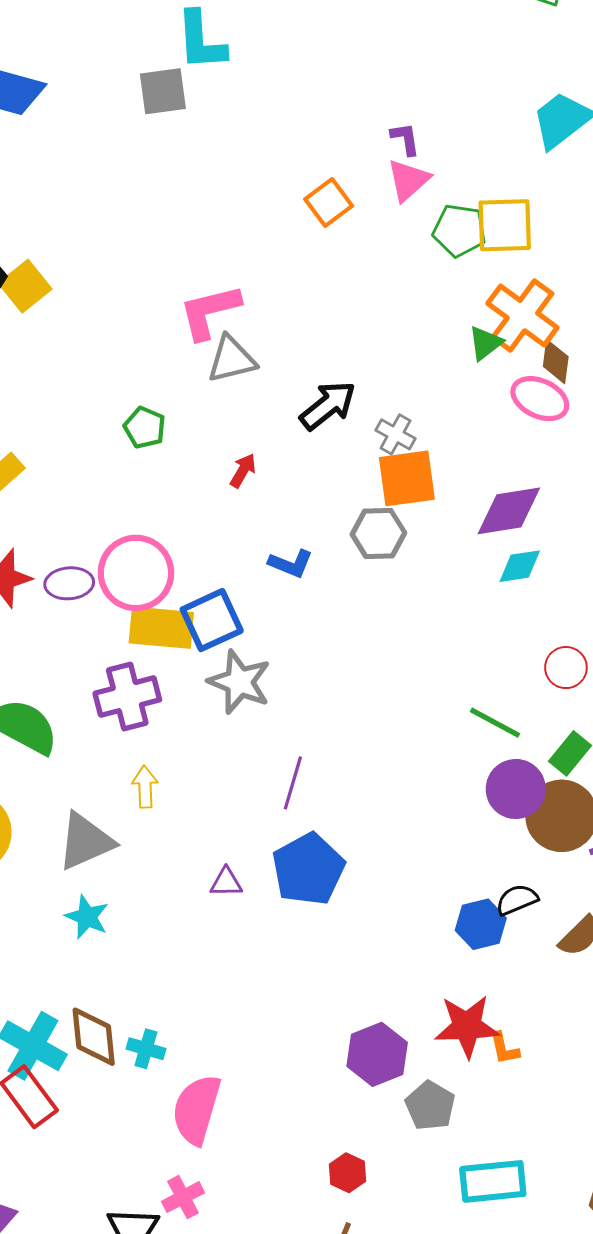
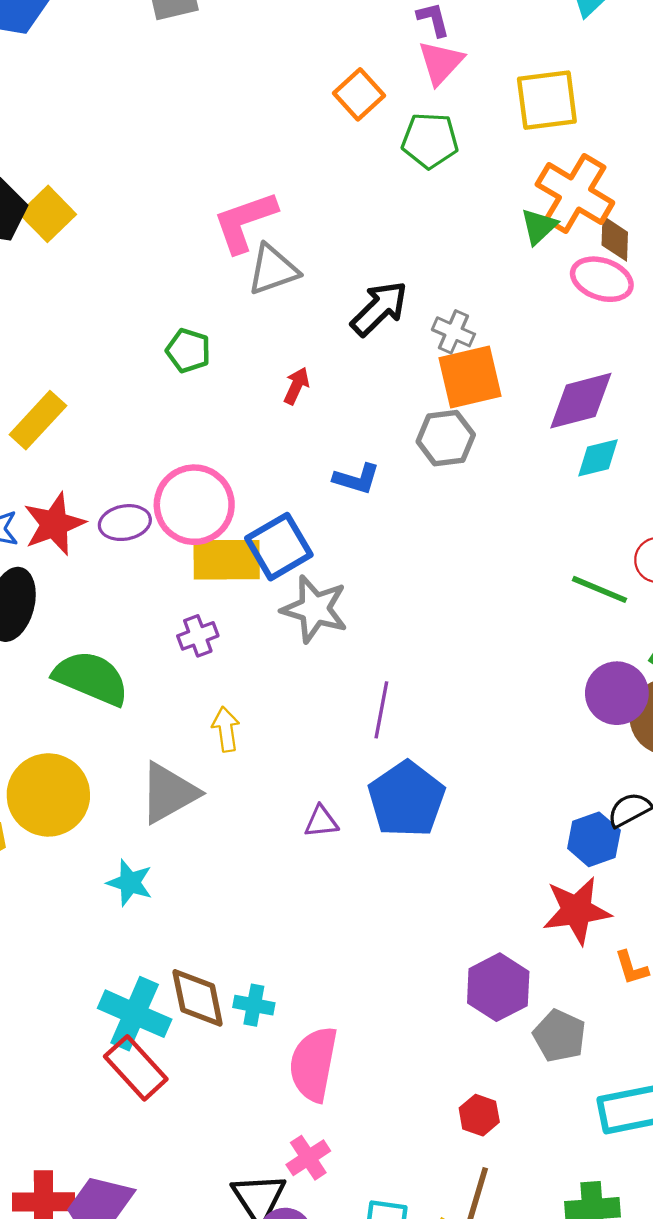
green pentagon: (459, 230) -> (430, 140), moved
purple cross: (127, 697) -> (198, 636), size x0.6
green line: (495, 723) -> (600, 589), moved
cyan star: (87, 917) -> (130, 883), moved
red star: (467, 1026) -> (577, 910), moved

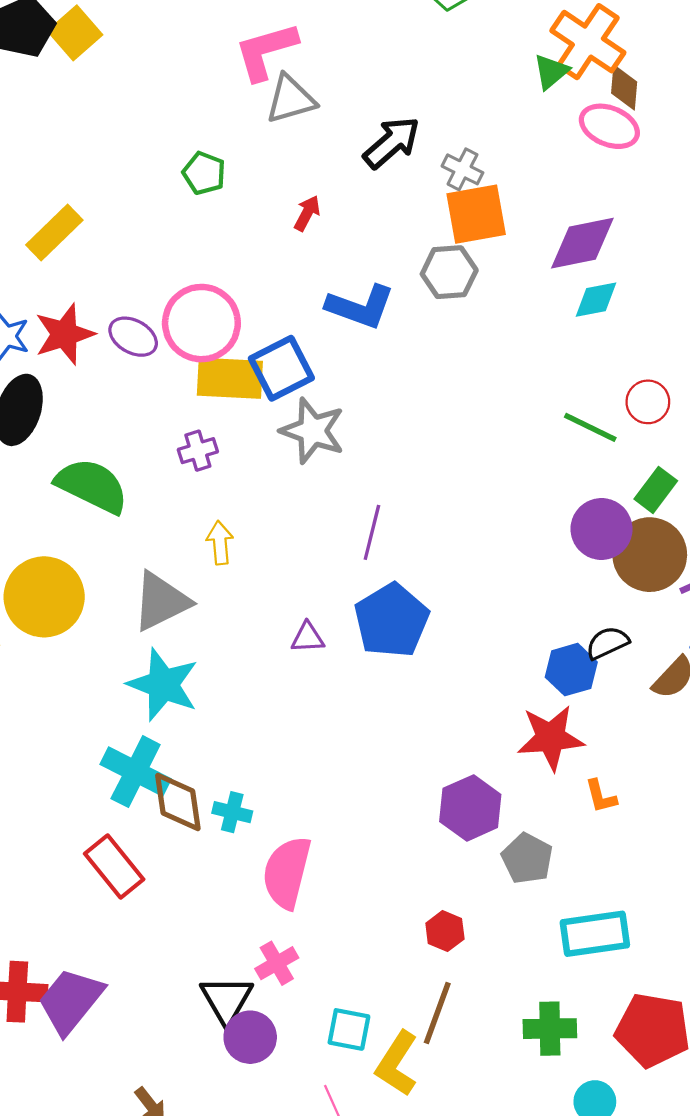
blue L-shape: (356, 479) -> (360, 307), size x1.5
purple ellipse: (125, 523) -> (133, 337), turned 36
cyan star: (130, 883) -> (163, 685), moved, size x1.6
cyan cross: (135, 1014) -> (136, 772), moved

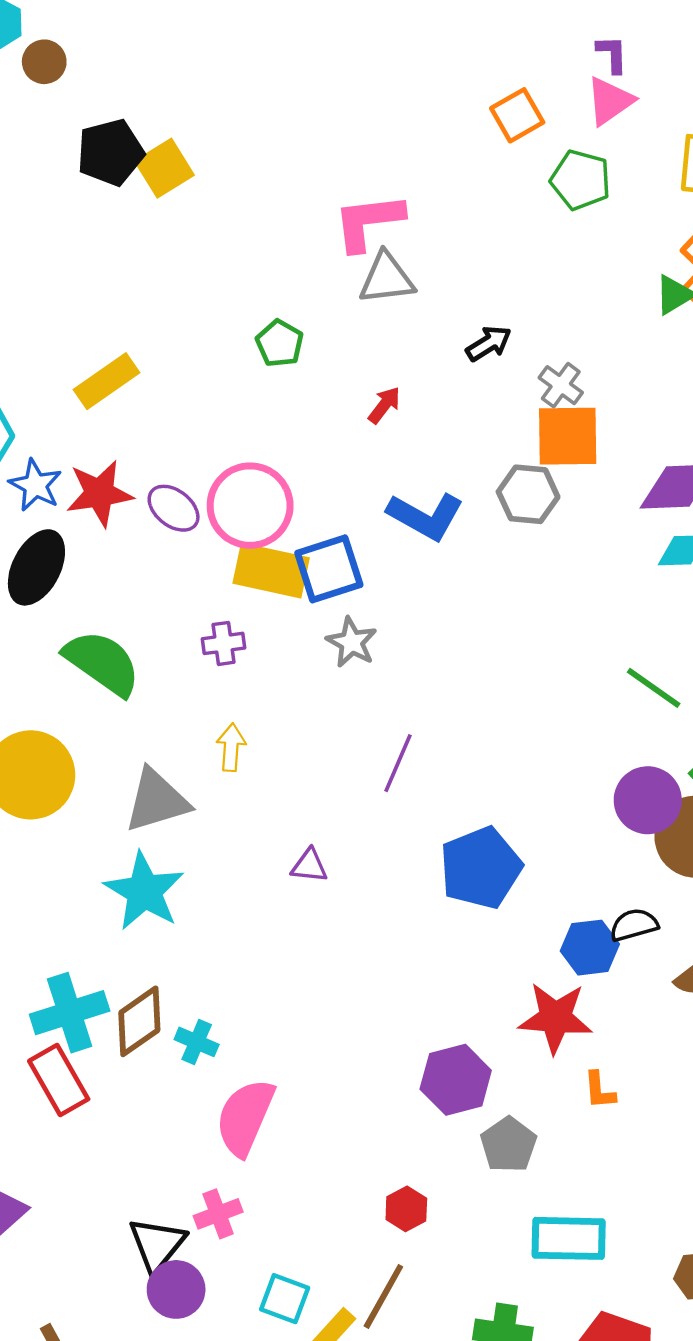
black arrow: (392, 143) -> (489, 343), size x0.7
gray star: (313, 431) -> (352, 642), size x0.7
blue pentagon: (392, 620) -> (481, 868), moved
cyan cross: (136, 772) -> (70, 1013), moved, turned 36
brown diamond: (178, 802) -> (139, 1021), turned 54

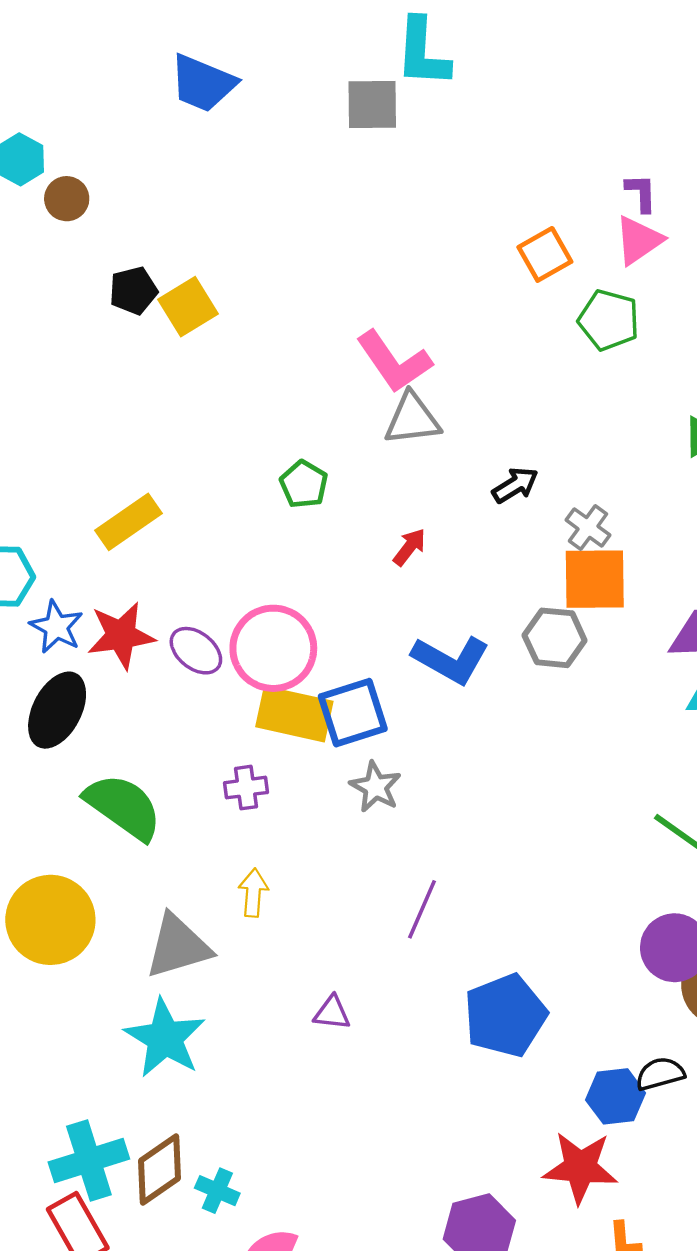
black pentagon: (110, 152) -> (133, 291), size x0.7
pink L-shape: (368, 222) -> (394, 362), turned -118

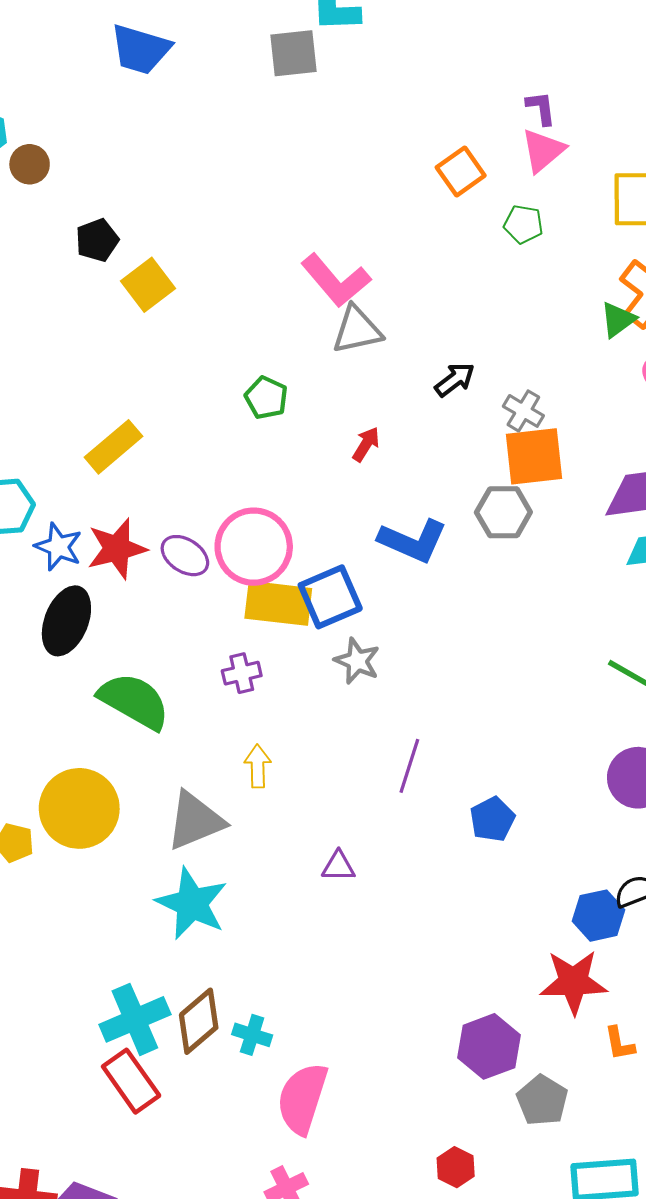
yellow square: (188, 307) -> (148, 285), moved
green pentagon: (609, 320) -> (523, 224), size x0.7
blue pentagon: (505, 1016) -> (492, 819), moved, size x0.6

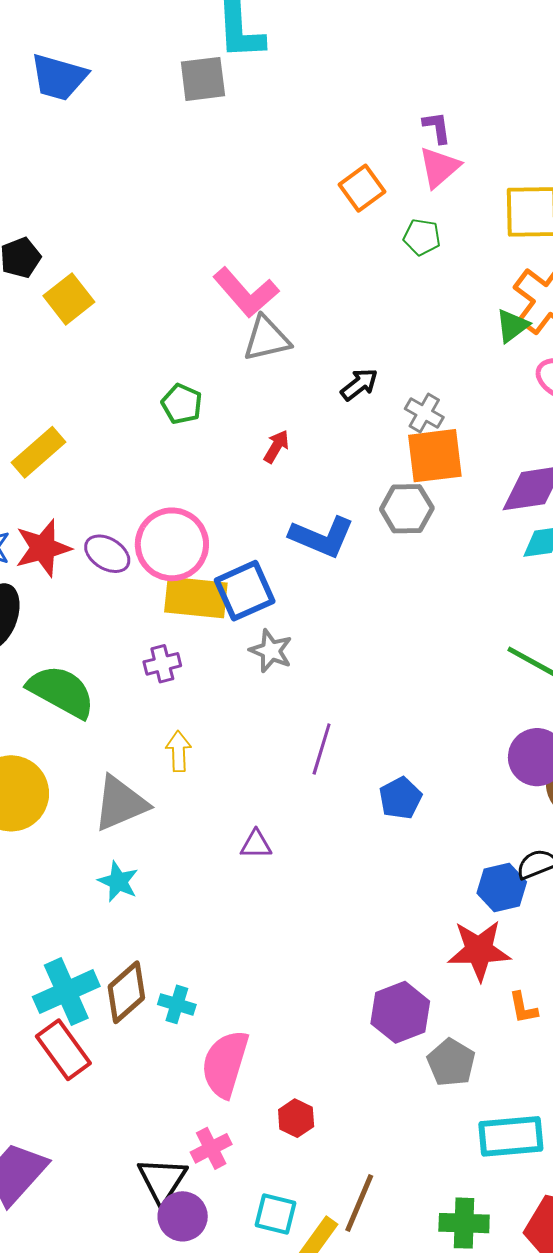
cyan star: (192, 904) -> (118, 882), size x0.6
red hexagon: (456, 1167) -> (296, 1118), moved

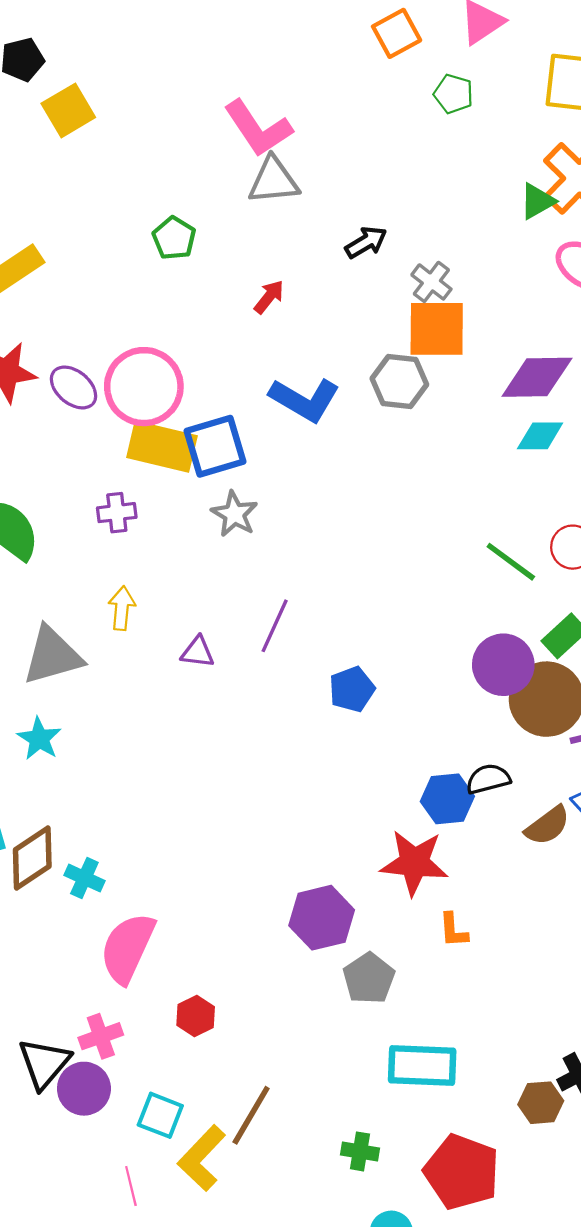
purple triangle: (256, 844) -> (198, 652), moved
purple circle: (183, 1216) -> (84, 1089), moved
green cross: (464, 1223) -> (360, 1151), size x0.7

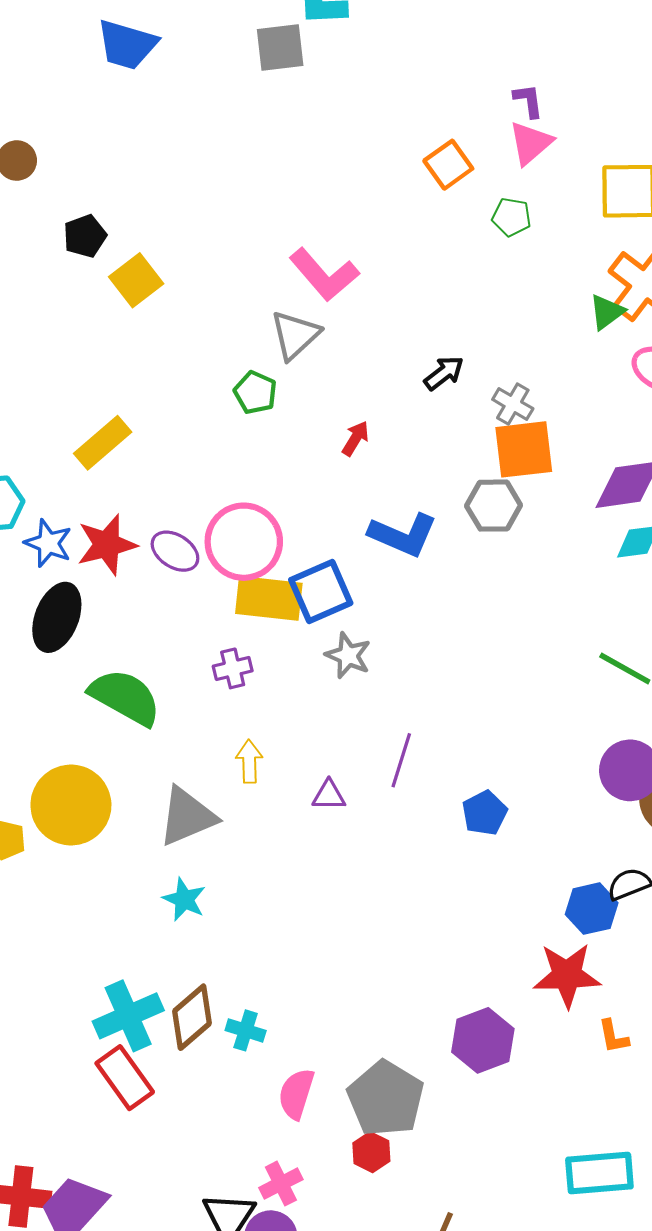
gray triangle: (274, 181) -> (295, 335), moved, turned -30
pink semicircle: (127, 948) -> (296, 1094), size x0.7
gray pentagon: (369, 978) -> (386, 1099), moved, size x1.5

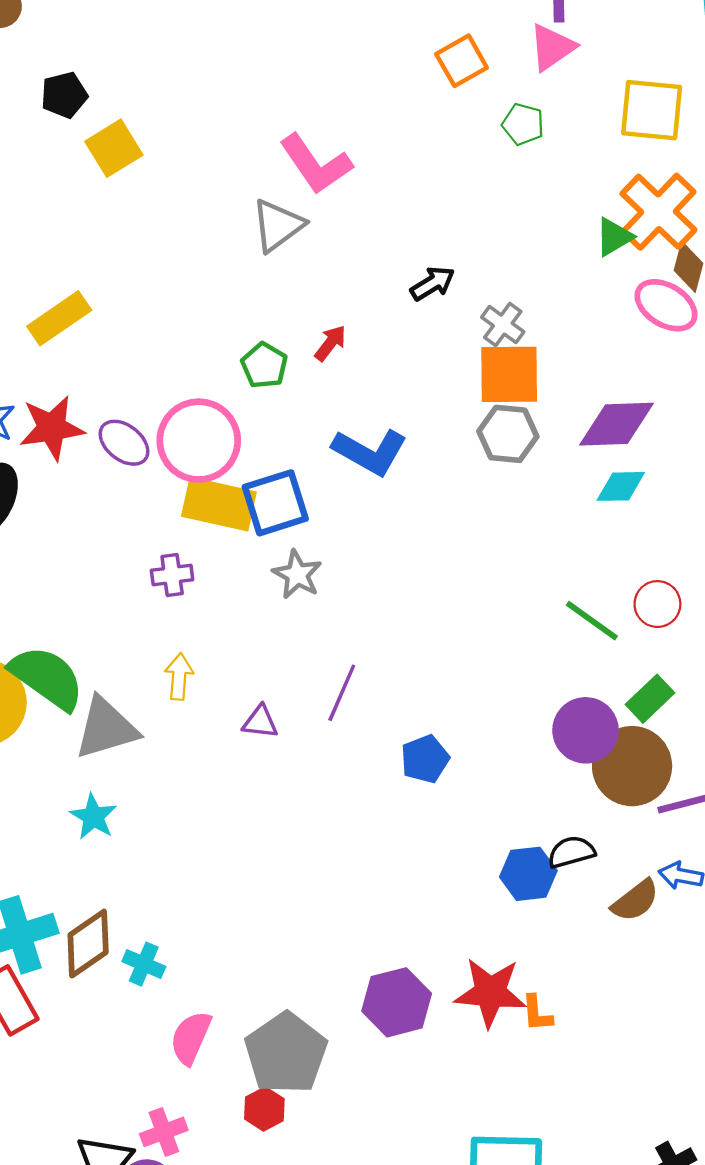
green pentagon: (255, 393) -> (264, 365), moved
gray hexagon: (494, 506) -> (508, 434), moved
green semicircle: (125, 697) -> (47, 678), moved
red star: (567, 975) -> (490, 992), moved

